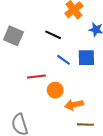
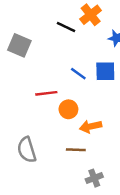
black line: (53, 35) -> (66, 27), moved
brown line: (85, 125) -> (76, 150), moved

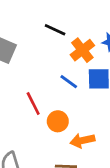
orange cross: (91, 15) -> (82, 50), moved
red line: (46, 93) -> (33, 104), turned 70

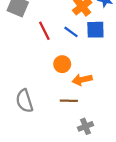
red line: (33, 104) -> (44, 31), moved

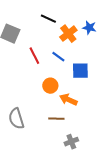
blue square: (95, 30) -> (80, 71), moved
orange arrow: (82, 80) -> (68, 100), turned 36

